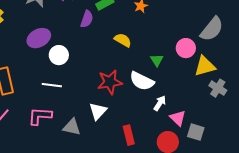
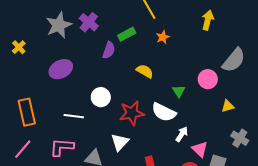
white circle: (59, 55) -> (101, 97), moved
yellow triangle: (205, 66) -> (228, 106), moved, size x0.6
gray cross: (218, 88) -> (240, 138), moved

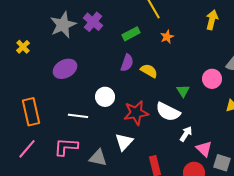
purple semicircle: (109, 50) -> (127, 63), moved

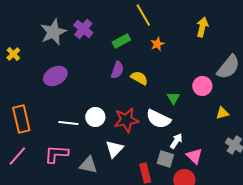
white circle: (105, 97) -> (95, 117), moved
gray square: (222, 163) -> (165, 159), moved

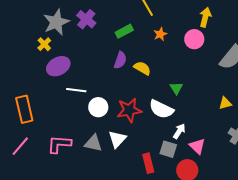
yellow cross: (13, 54) -> (44, 44), moved
pink circle: (202, 86) -> (194, 39), moved
white line: (68, 123) -> (76, 90), moved
gray triangle: (88, 165) -> (93, 143), moved

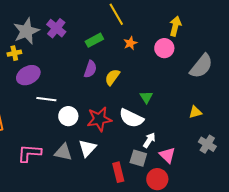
yellow cross: (44, 44) -> (14, 53), turned 32
yellow semicircle: (142, 68) -> (112, 77), turned -84

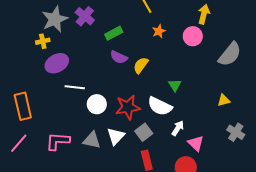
green rectangle: (94, 40) -> (114, 33), moved
purple semicircle: (90, 69) -> (119, 57), turned 96
gray square: (138, 158) -> (144, 132), moved, turned 36

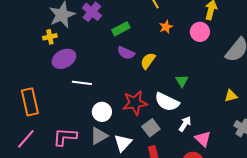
white circle: (97, 104) -> (102, 112), moved
white triangle: (116, 136) -> (123, 143), moved
gray triangle: (92, 140) -> (99, 136), turned -42

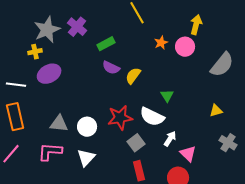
orange star: (166, 27) -> (161, 43), moved
white line: (82, 83) -> (16, 85), moved
gray triangle: (99, 136) -> (59, 124), moved, turned 36
white triangle: (123, 143) -> (86, 158), moved

